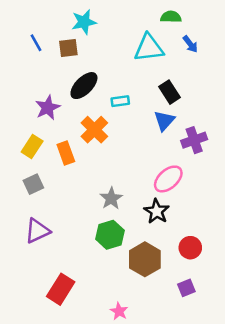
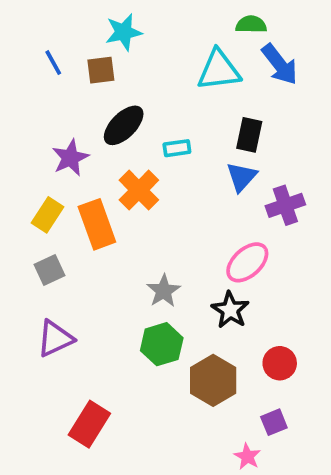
blue arrow: (190, 44) -> (280, 64), size x1.6
black rectangle: (170, 92) -> (249, 135), turned 45
orange rectangle: (66, 153) -> (97, 224), size x1.4
pink star: (119, 311) -> (247, 456), moved

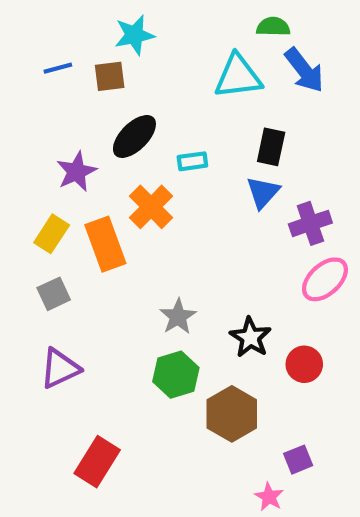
blue line: (53, 63) -> (58, 68), turned -76
pink ellipse: (247, 262) -> (325, 279), moved
red circle: (280, 363) -> (304, 364), moved

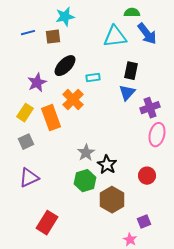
pink ellipse: (325, 279) -> (157, 135), turned -35
black star: (250, 337) -> (107, 165), moved

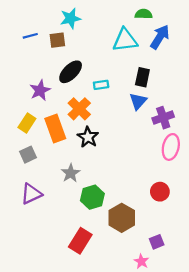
blue arrow: (147, 34) -> (160, 37), turned -110
gray star: (86, 153) -> (71, 173), moved
black star: (107, 165) -> (88, 137), moved
red rectangle: (47, 223) -> (80, 241), moved

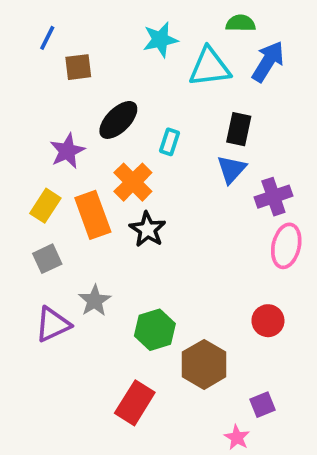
cyan star: (71, 18) -> (160, 40), moved
blue line: (30, 36) -> (47, 38), moved, turned -48
brown square: (57, 40) -> (78, 67), moved
cyan rectangle: (101, 85) -> (169, 142), turned -64
gray star: (71, 173) -> (95, 301), moved

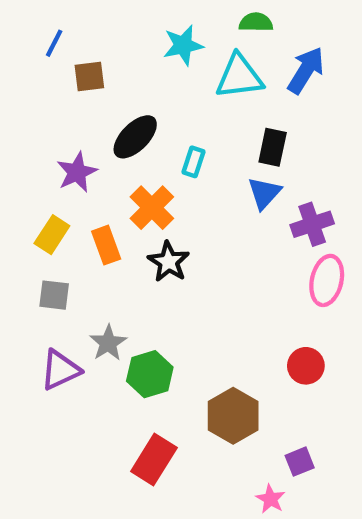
green semicircle: (241, 23) -> (256, 22), moved
orange rectangle: (93, 215) -> (106, 245), size x0.7
gray square: (47, 259) -> (54, 295), turned 32
green hexagon: (155, 330) -> (150, 374), moved

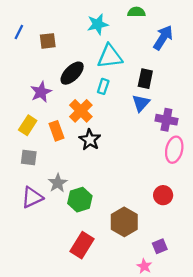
blue line: (54, 43) -> (19, 32), moved
cyan triangle: (239, 76) -> (110, 56), moved
purple cross: (312, 224) -> (166, 120), turned 30

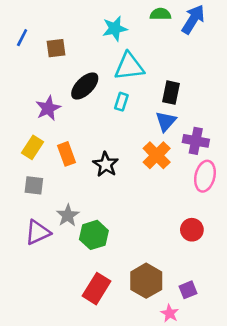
blue arrow: (163, 38) -> (193, 19), moved
orange cross: (81, 111) -> (157, 155), moved
brown hexagon: (124, 222) -> (146, 281), moved

